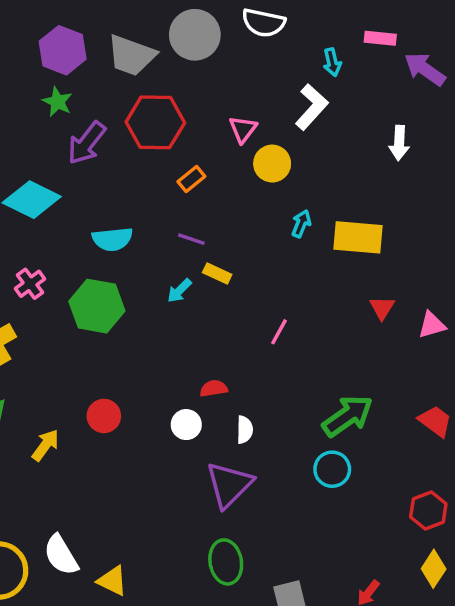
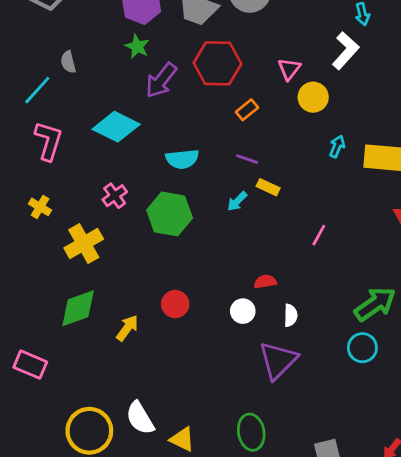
green ellipse: (226, 562) -> (251, 432), moved

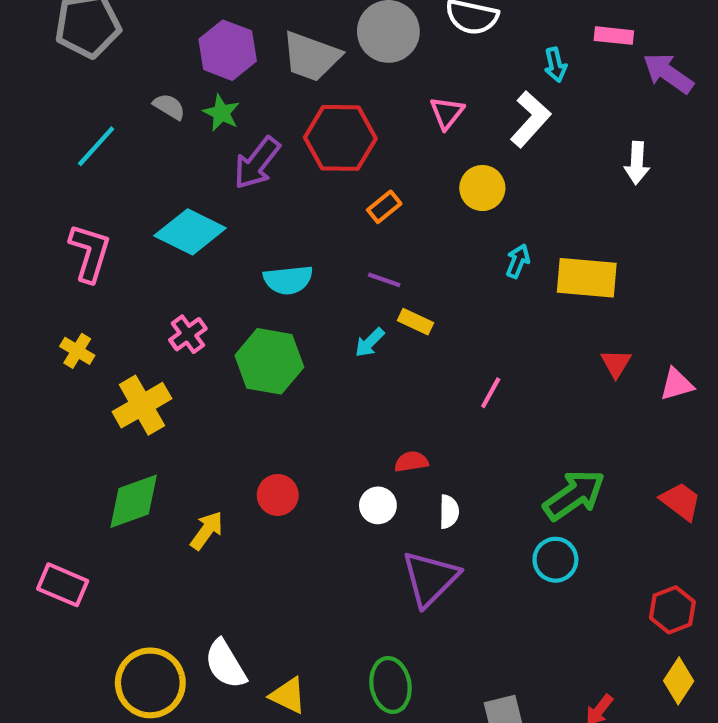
gray semicircle: (68, 62) -> (169, 107), moved, turned 135
pink triangle: (289, 69) -> (447, 113), moved
cyan line: (37, 90) -> (96, 146), moved

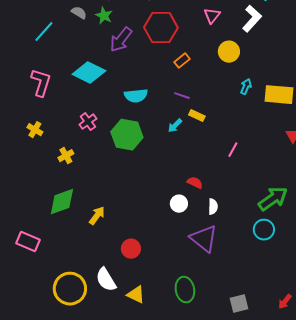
yellow cross: (142, 405) -> (66, 156), size x0.6
red semicircle: (411, 462) -> (195, 183), turned 35
red circle: (278, 495) -> (131, 249), moved
purple triangle: (430, 578) -> (204, 239), turned -36

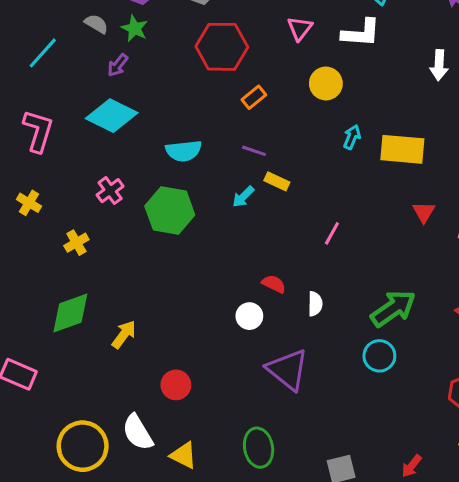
white L-shape: (252, 19) -> (361, 33), turned 52
purple arrow: (121, 40) -> (118, 65), moved, size x0.6
white semicircle: (213, 207) -> (315, 304), moved

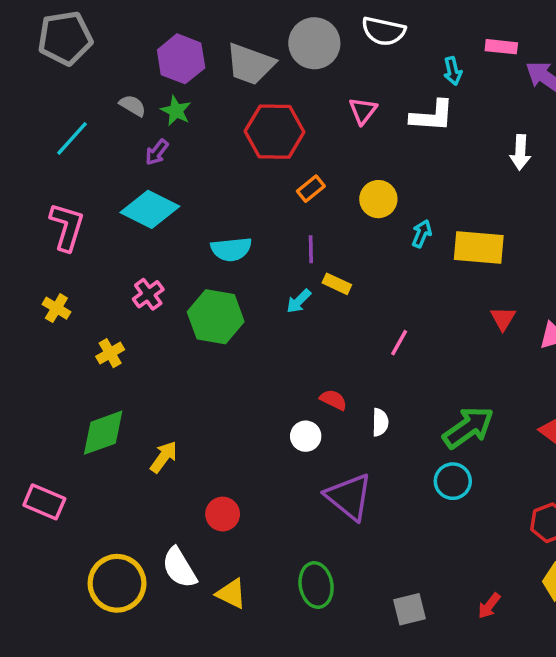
yellow circle: (326, 83) -> (378, 199), moved
purple line: (254, 151) -> (311, 249), turned 70

